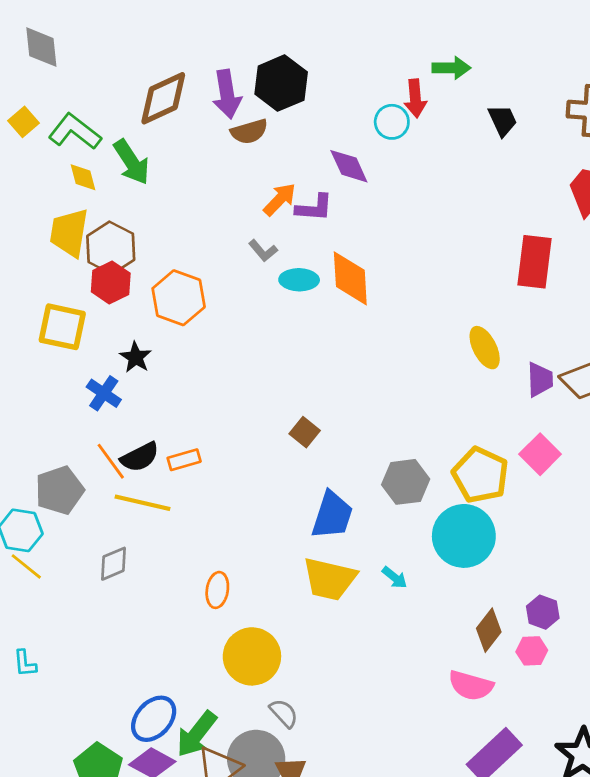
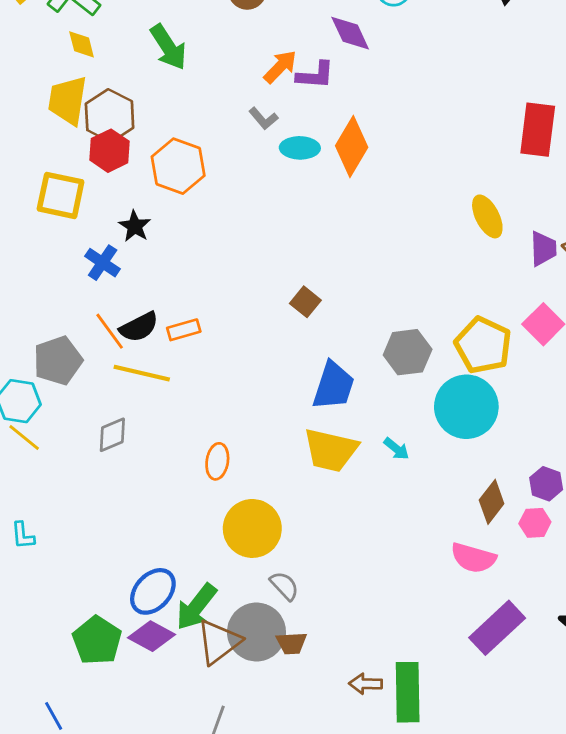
green arrow: (131, 162) -> (168, 47), moved
orange diamond: (350, 278) -> (352, 146), turned 34

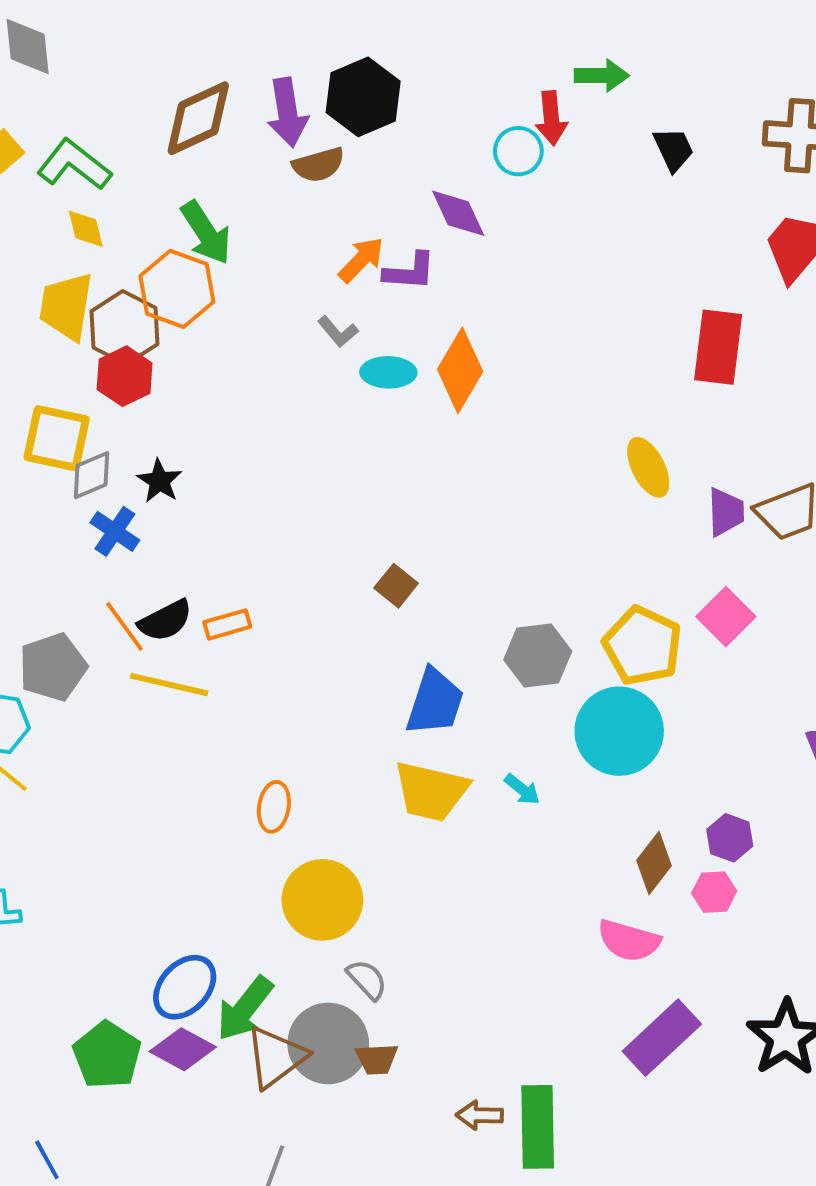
orange hexagon: (178, 166) -> (177, 289), moved
gray diamond: (112, 435) -> (92, 475), moved

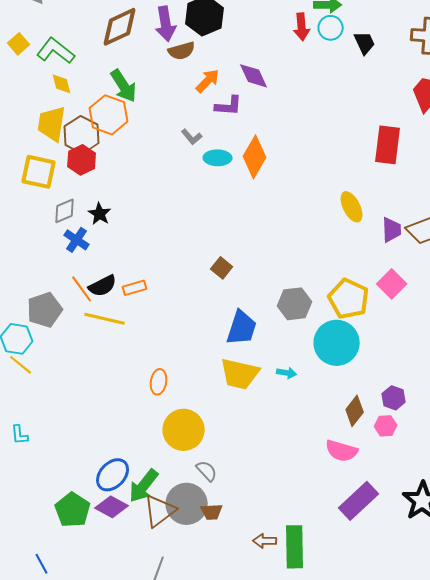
cyan circle: (518, 151) -> (331, 28), moved
orange arrow: (361, 260) -> (208, 81), moved
yellow square: (57, 438) -> (39, 172), moved
cyan arrow: (522, 789) -> (287, 373), turned -30

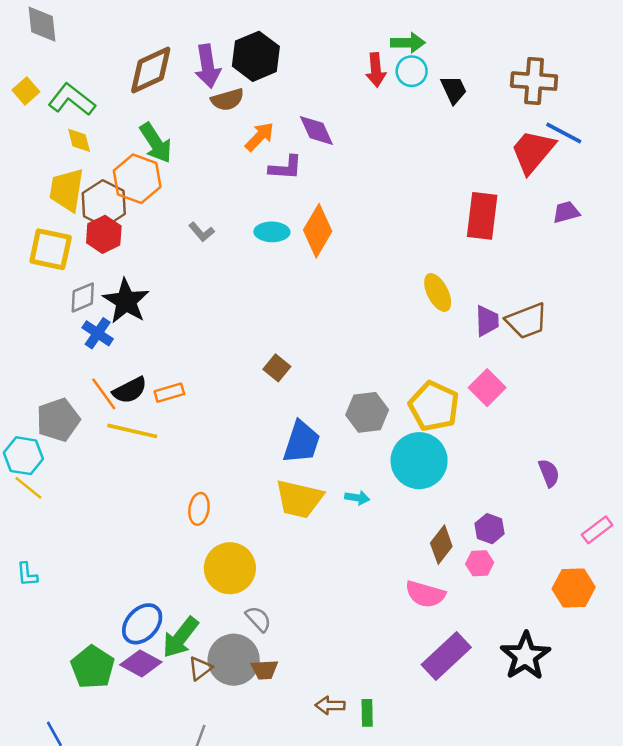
gray L-shape: (192, 137) -> (201, 232), moved
black star: (100, 214) -> (126, 301), size x1.6
brown triangle: (160, 511) -> (200, 668), size x0.6
green rectangle: (295, 547) -> (367, 713), size x0.5

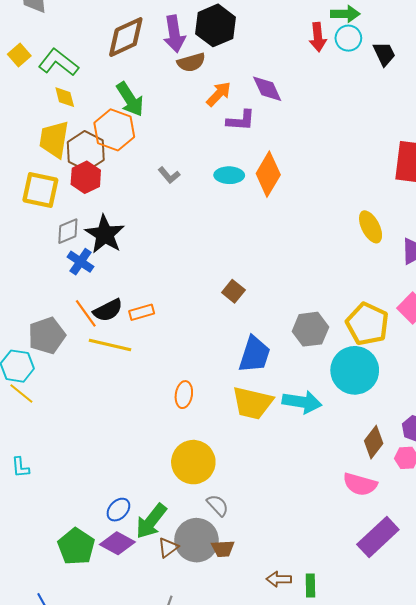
cyan arrow: (357, 498) -> (302, 402), size x1.8
orange ellipse: (199, 509) -> (184, 395), moved
blue ellipse: (142, 624) -> (118, 510), size x0.7

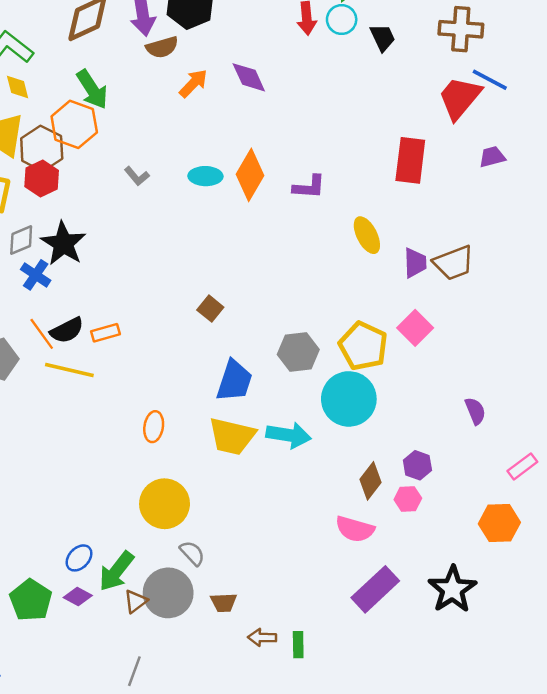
purple L-shape: (241, 120) -> (309, 187), moved
purple diamond: (117, 543) -> (78, 597), size x0.7
brown trapezoid: (223, 549) -> (224, 603), moved

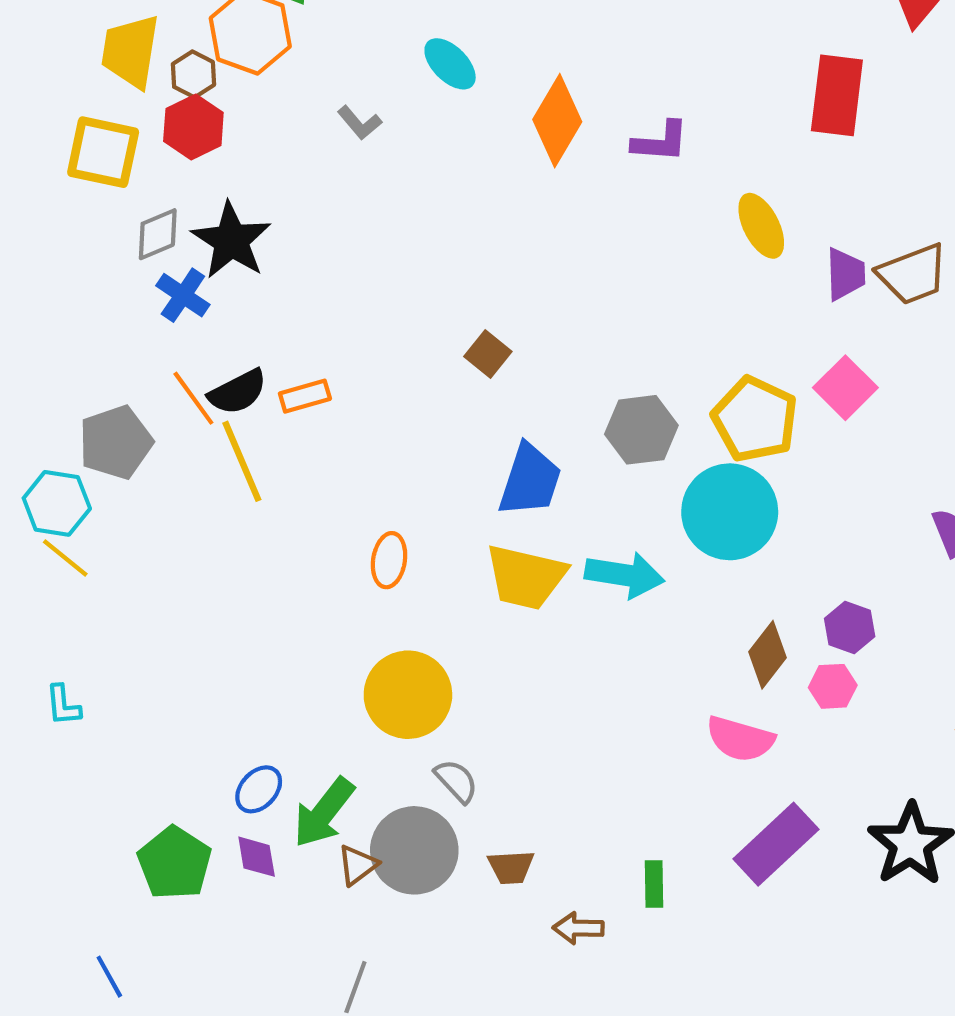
brown hexagon: (42, 148) -> (193, 74), size x0.6
cyan ellipse: (205, 176) -> (450, 64), moved, turned 44
yellow line: (69, 370) -> (242, 461), turned 54
purple diamond: (78, 597) -> (257, 857), turned 52
green rectangle: (298, 645) -> (654, 884), moved

